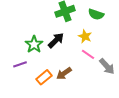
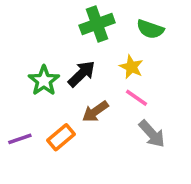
purple line: (20, 64) -> (20, 139), moved
gray arrow: (107, 66) -> (152, 134), moved
brown arrow: (64, 73) -> (95, 111), moved

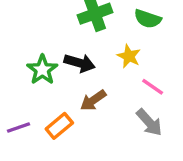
black arrow: (82, 74) -> (80, 63), turned 60
pink line: (137, 98) -> (153, 87), moved

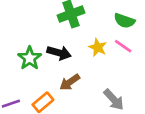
green semicircle: (148, 19) -> (124, 21), moved
pink line: (153, 87) -> (123, 46), moved

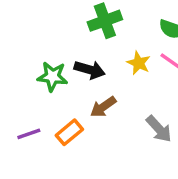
green star: (30, 58) -> (52, 76), turned -30

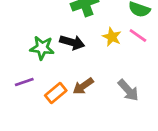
brown arrow: (103, 107) -> (83, 86), moved
purple line: (29, 134) -> (24, 82), moved

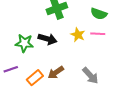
pink line: (138, 36) -> (98, 34), turned -32

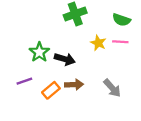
black arrow: (47, 39) -> (65, 59), moved
green star: (24, 43) -> (39, 52), turned 30
brown arrow: (56, 72) -> (74, 85), turned -147

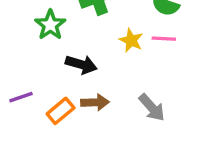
green star: (39, 52) -> (50, 25), moved

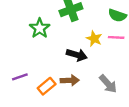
black arrow: (81, 64) -> (77, 55), moved

